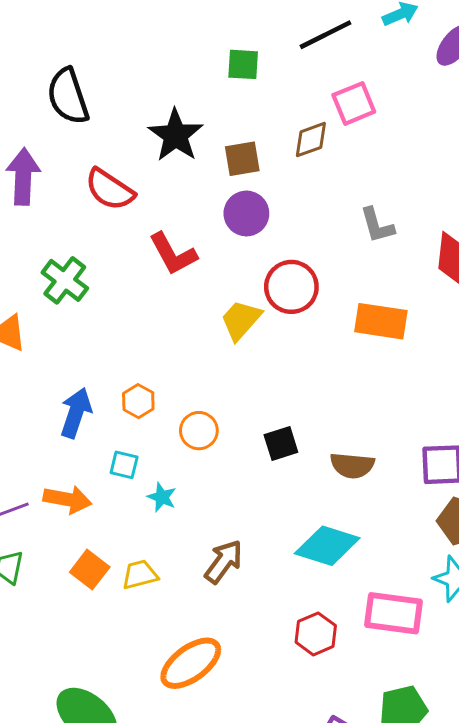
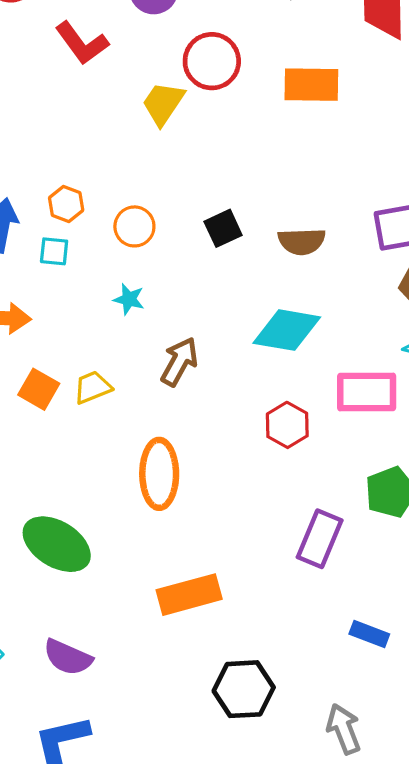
cyan square: (124, 465) -> (54, 251), moved
cyan star: (162, 497) -> (129, 299), moved
orange ellipse: (191, 663) -> (159, 474), turned -46

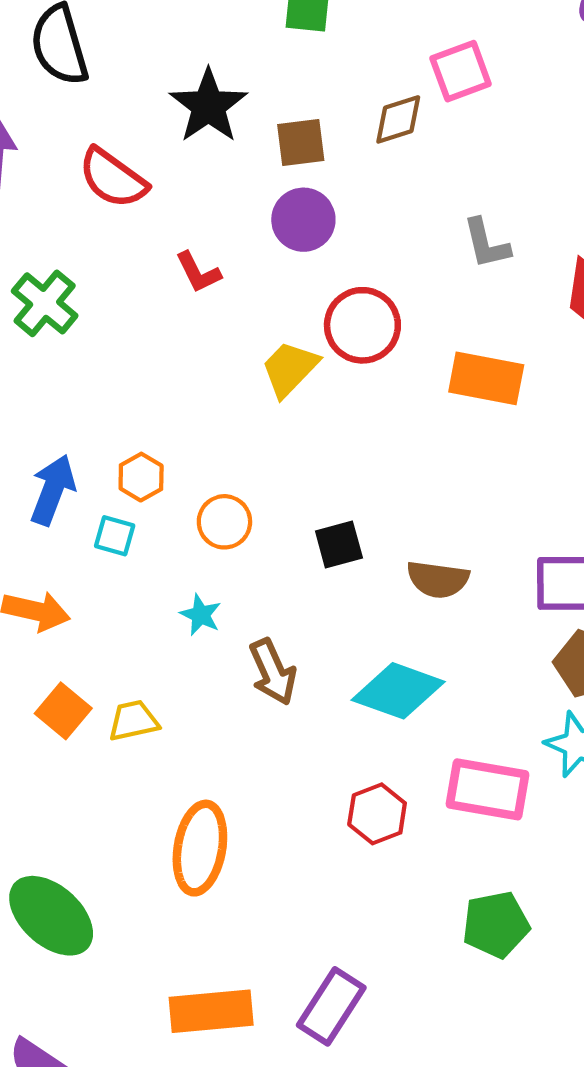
red L-shape: (82, 43) -> (198, 272), size x0.7
brown arrow: (179, 362) -> (273, 672), moved, turned 117
purple rectangle: (320, 539) -> (331, 1006), moved

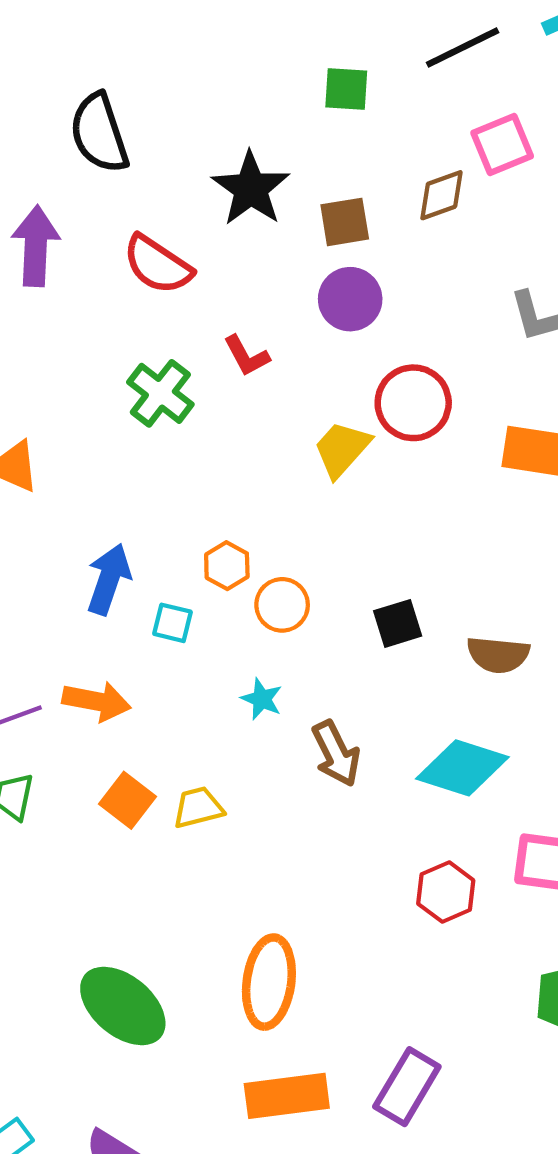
green cross: (45, 303) -> (160, 393), moved
orange hexagon: (141, 477) -> (227, 566), moved
orange ellipse: (200, 848) -> (269, 982), moved

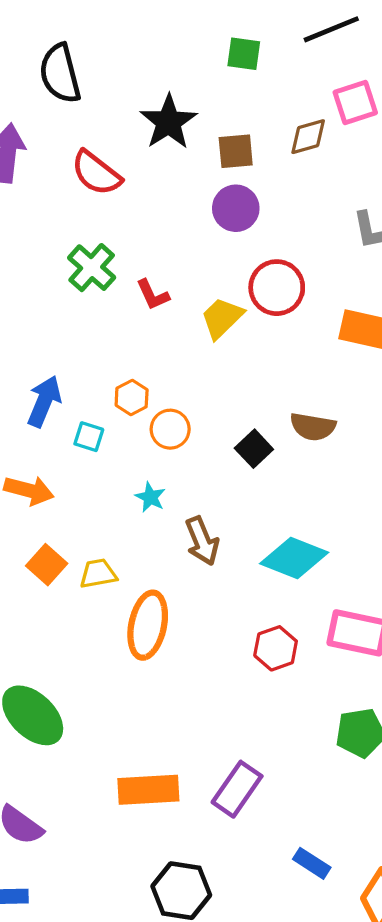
red L-shape: (247, 356) -> (153, 295), moved
black square: (398, 623) -> (254, 449), turned -30
brown semicircle: (498, 655) -> (313, 427), moved
orange ellipse: (269, 982) -> (148, 625), moved

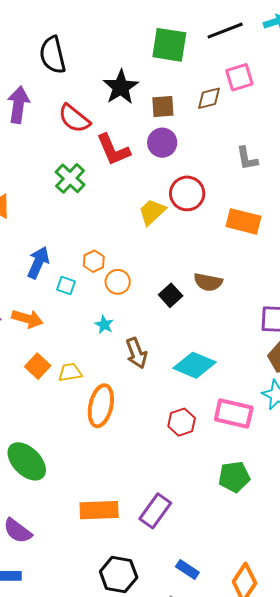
green square: (244, 54) -> (169, 45), size x1.6
red L-shape: (153, 295) -> (113, 150), moved, size x1.6
blue rectangle: (312, 863) -> (187, 570), moved

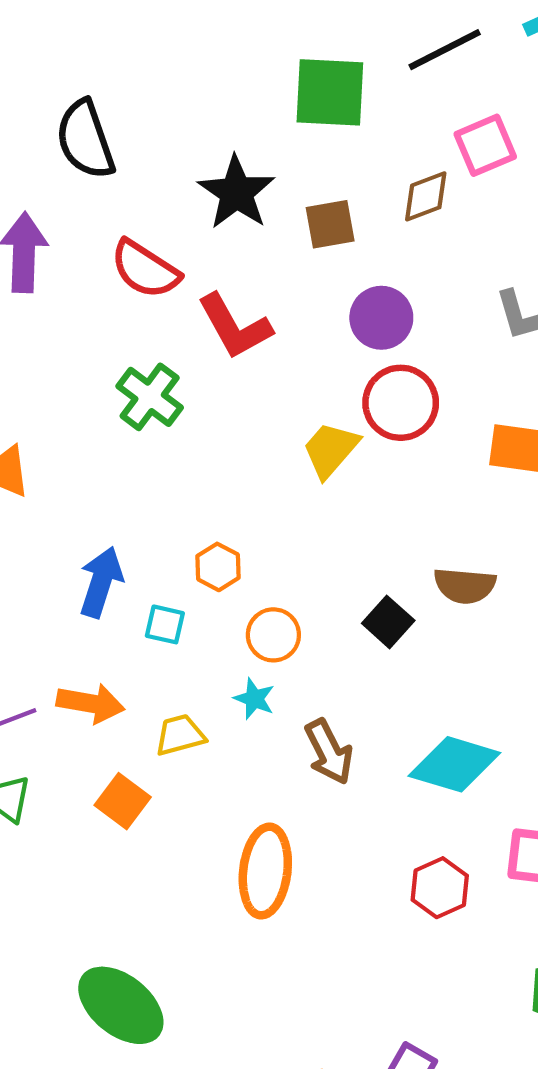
purple circle: (162, 143) -> (381, 318), moved
orange circle: (118, 282) -> (273, 635), moved
yellow trapezoid: (70, 372) -> (180, 735), moved

